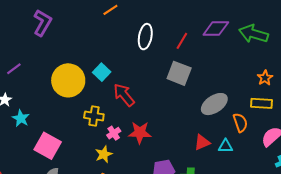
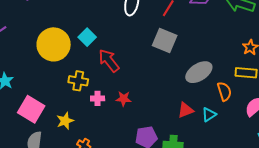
pink cross: (114, 133) -> (98, 98), turned 32
red star: (140, 133) -> (124, 99), size x0.7
cyan triangle: (226, 146) -> (209, 115), turned -35
yellow star: (104, 154) -> (65, 121), moved

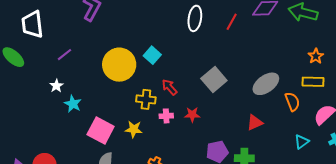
gray square: (165, 41) -> (214, 79), moved, turned 30
red arrow: (109, 61) -> (170, 87), moved, size x0.7
cyan triangle: (209, 115) -> (302, 142), moved
yellow star: (65, 121) -> (134, 129), moved, turned 30

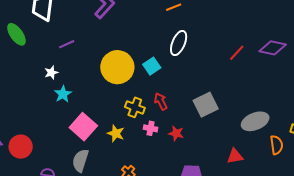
white ellipse: (195, 18) -> (179, 43), moved

